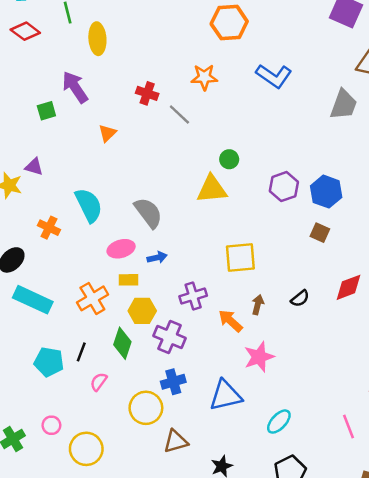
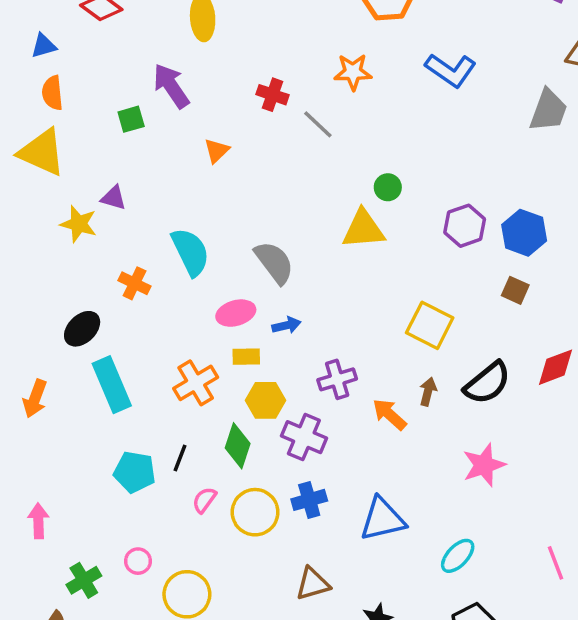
yellow square: (240, 257) -> (430, 325), moved, turned 32
black semicircle: (300, 298) -> (487, 383), size x1.8
cyan rectangle: (33, 300) -> (112, 385), turned 42
pink star: (259, 357) -> (484, 465), moved
yellow circle: (146, 408) -> (255, 512), moved

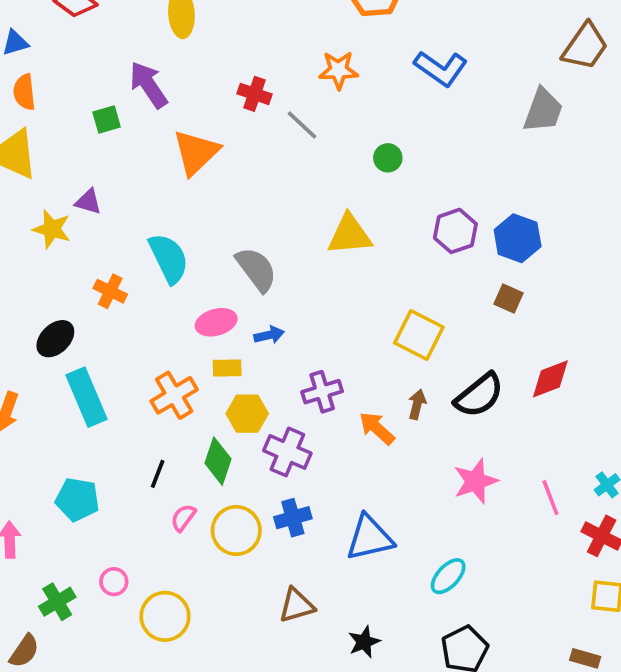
orange triangle: (217, 151) -> (196, 152), size x1.8
green circle: (388, 187) -> (388, 158), moved
cyan pentagon: (134, 472) -> (77, 499), moved
pink line: (555, 563) -> (550, 498), moved

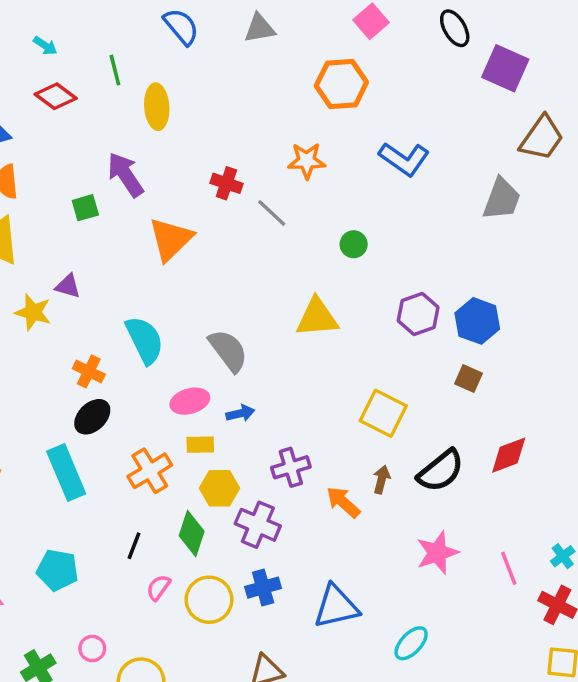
black ellipse: (55, 339) -> (92, 417), moved

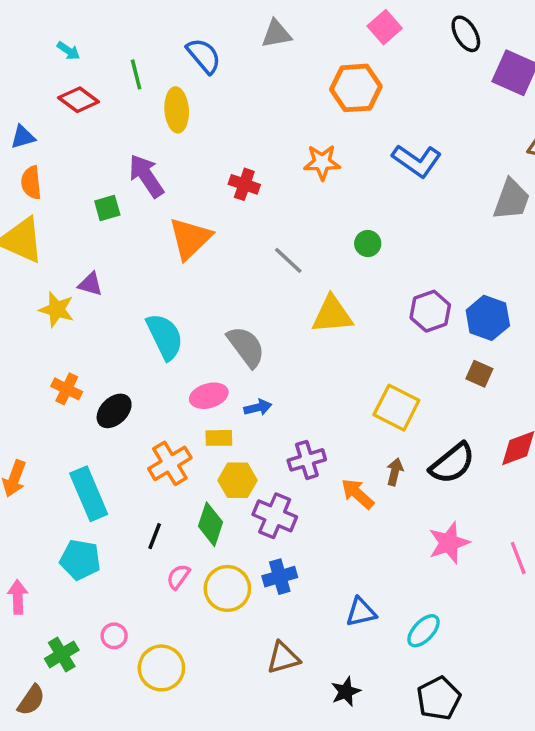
blue semicircle: (181, 27) -> (204, 56), moved
gray line: (272, 213) -> (288, 260), moved
orange cross: (89, 371) -> (67, 389), moved
cyan rectangle: (66, 473) -> (89, 494), moved
blue triangle: (336, 607) -> (361, 612), moved, size x0.7

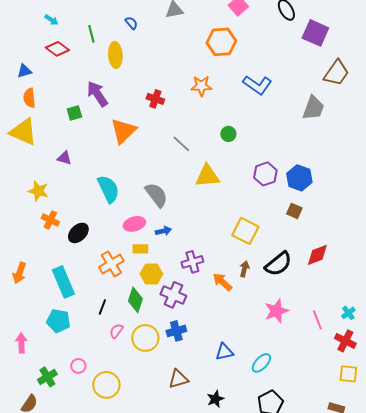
blue semicircle: (204, 56) -> (131, 23), size x0.6
yellow star: (57, 309) -> (38, 191), moved

